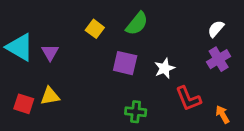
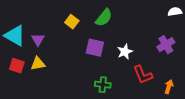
white semicircle: (216, 29) -> (175, 12), moved, turned 40
yellow triangle: (50, 96) -> (38, 64), moved
red square: (24, 104) -> (17, 66), moved
orange arrow: (222, 114) -> (169, 87), turned 48

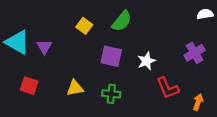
yellow triangle: (38, 64) -> (75, 88), moved
red square: (17, 66) -> (29, 86), moved
green cross: (103, 85) -> (111, 94), moved

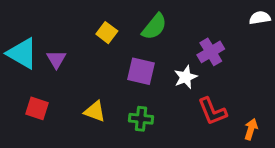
purple cross: (195, 53) -> (211, 52), moved
yellow triangle: (75, 88) -> (95, 111), turned 30

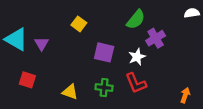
green semicircle: (154, 27) -> (136, 20), moved
yellow triangle: (95, 111) -> (70, 92), moved
red L-shape: (212, 111) -> (136, 83), moved

